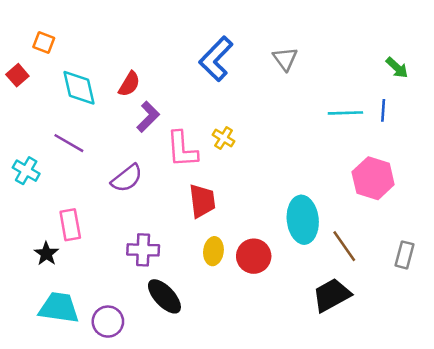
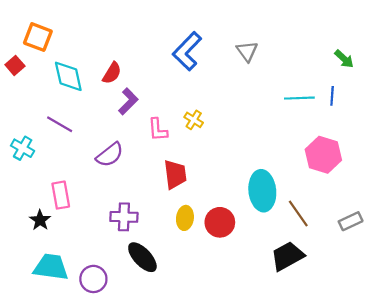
orange square: (44, 43) -> (38, 37), size x1.5
pink L-shape: (182, 149) -> (158, 130), size x0.7
gray rectangle: (405, 255) -> (351, 221), turned 50

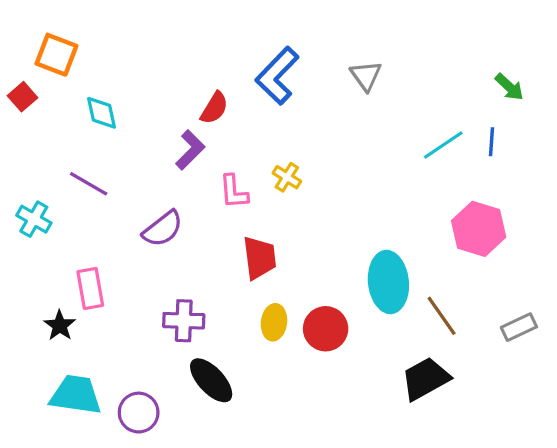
red semicircle: (112, 73) -> (214, 108), moved
cyan diamond: (68, 76) -> (102, 113), size x0.7
cyan line: (299, 98) -> (443, 145), turned -32

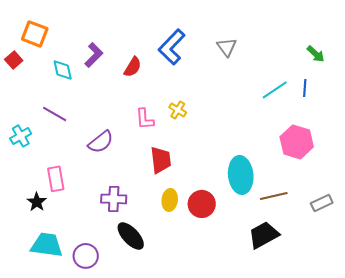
purple L-shape: (190, 150) -> (94, 55), moved
cyan cross: (34, 219) -> (21, 136), turned 30
brown line: (442, 316) -> (274, 196), turned -68

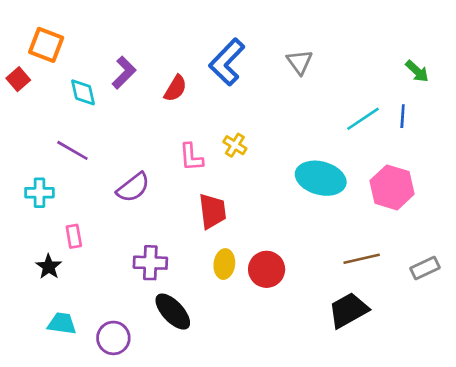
cyan cross: (21, 136) -> (39, 193), moved, turned 30
cyan ellipse: (241, 175) -> (321, 178), moved, turned -69
pink rectangle: (56, 179) -> (74, 236), size x0.7
cyan trapezoid: (47, 245) -> (62, 323), size x0.7

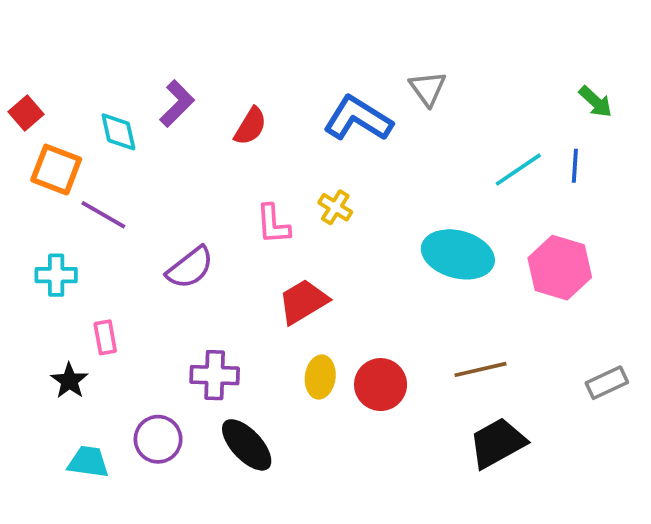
orange square: (46, 45) -> (56, 170), moved
blue L-shape: (227, 62) -> (358, 119), moved, turned 78
red trapezoid: (212, 211) -> (303, 302), turned -114
brown line: (362, 259) -> (481, 369), moved
purple circle: (113, 338) -> (158, 439), moved

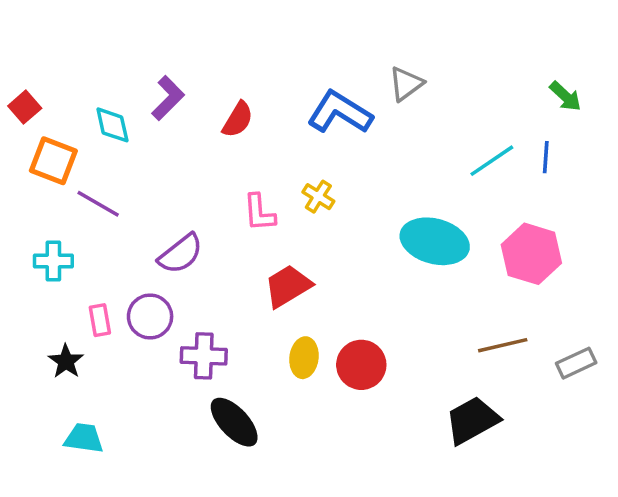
gray triangle: (428, 88) -> (406, 84), turned 30
brown line: (481, 369) -> (503, 345), moved
purple circle: (158, 439) -> (150, 316), moved

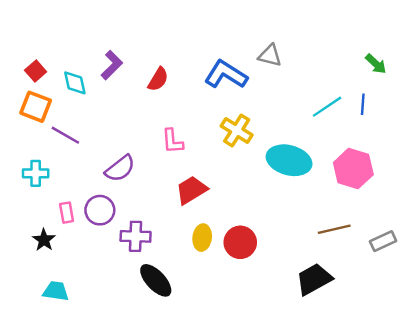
gray triangle: (406, 84) -> (270, 56), turned 50
red square: (25, 107) -> (36, 71), moved
yellow cross: (318, 197) -> (237, 130), moved, size x1.5

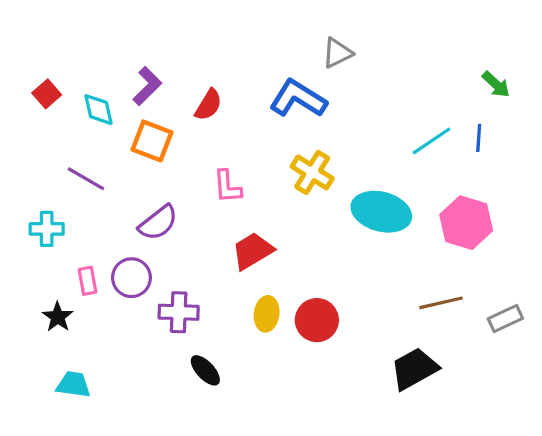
gray triangle: (270, 56) -> (337, 53), moved, turned -40
orange square: (36, 107) -> (152, 141), moved
black ellipse: (156, 280) -> (205, 370), size x0.7

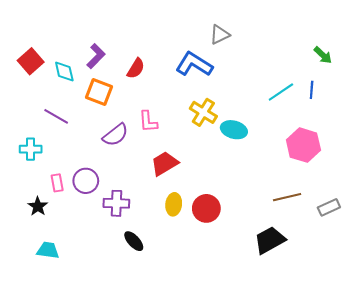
red square: (47, 94) -> (31, 61), size x1.4
cyan ellipse: (381, 212) -> (234, 130), moved, size x0.7
purple semicircle: (158, 223) -> (115, 135), moved

